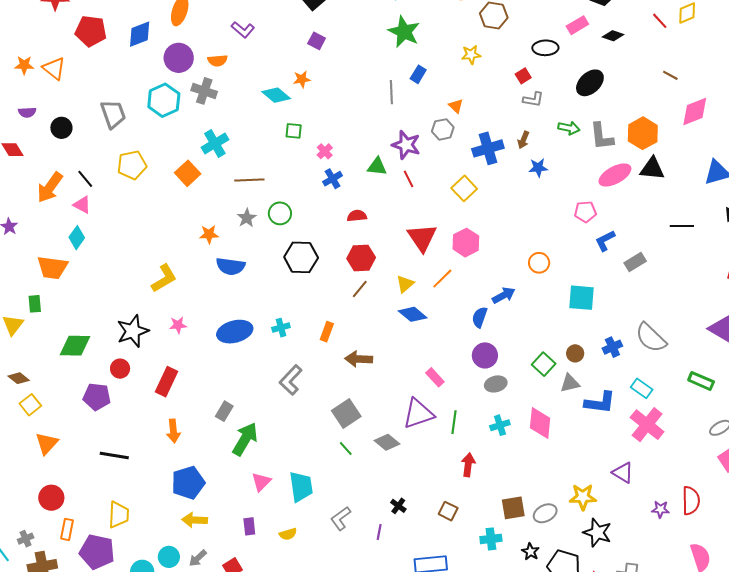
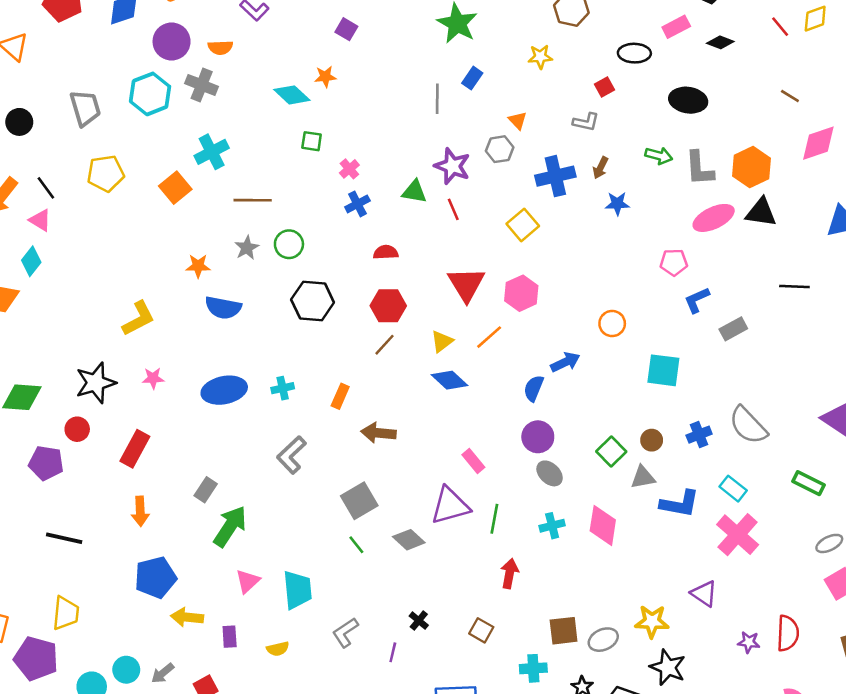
black ellipse: (590, 83) -> (688, 100), turned 48
gray L-shape: (533, 99) -> (586, 122), moved
gray ellipse: (496, 384) -> (550, 473), turned 55
yellow arrow: (195, 520) -> (187, 617), moved

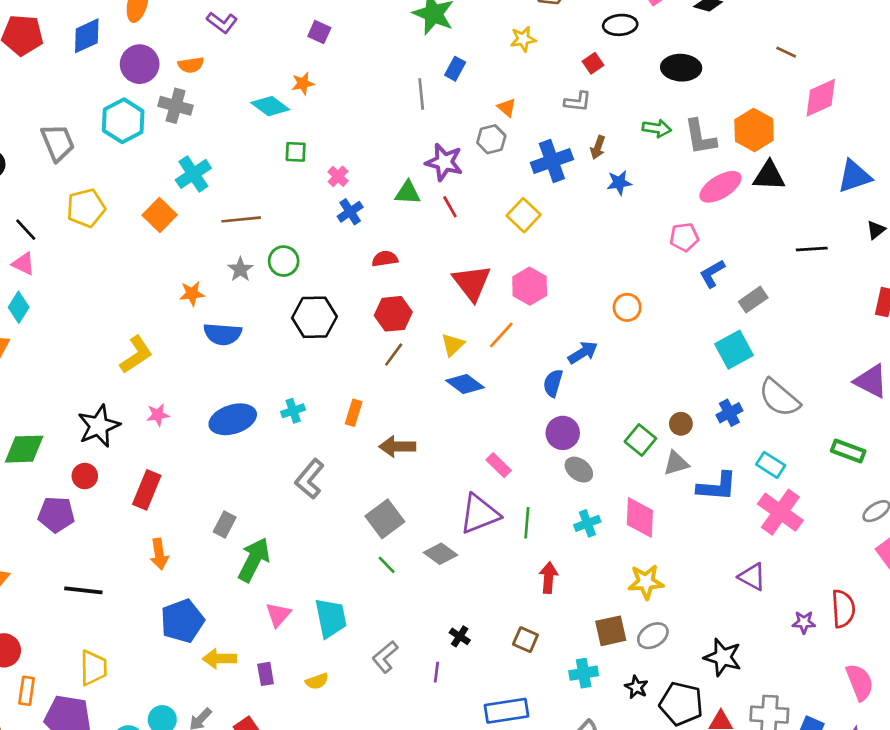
cyan square: (663, 370) -> (734, 350), moved, turned -30
yellow star: (652, 621) -> (646, 582), moved

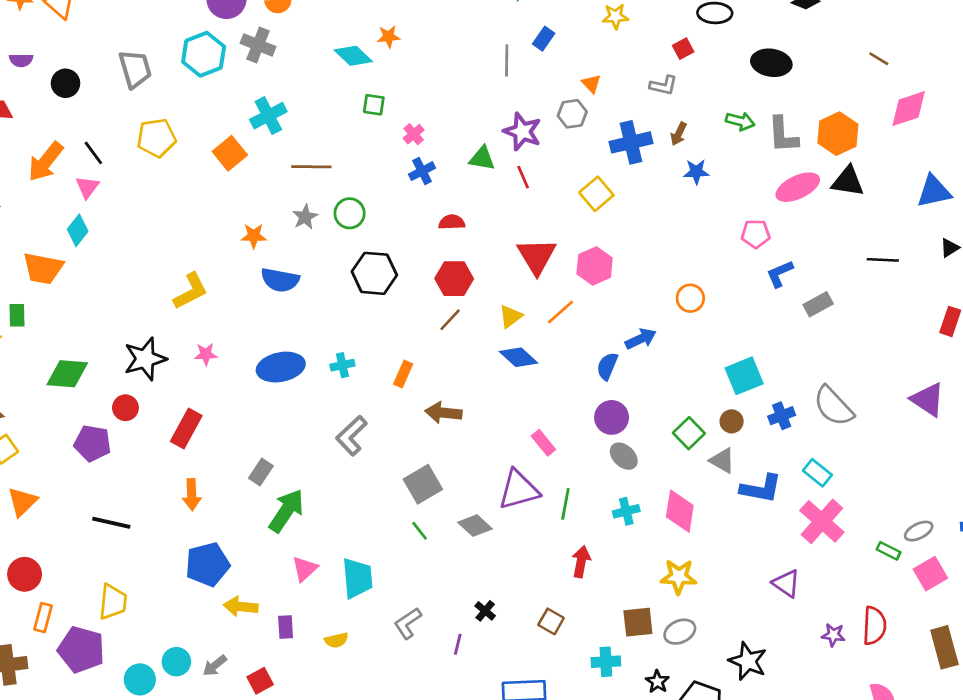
pink triangle: (23, 264) -> (87, 187), turned 35
cyan square: (734, 350) -> (744, 376), moved
green rectangle: (848, 451) -> (889, 551), moved, size x0.7
gray triangle: (676, 463) -> (722, 461), turned 40

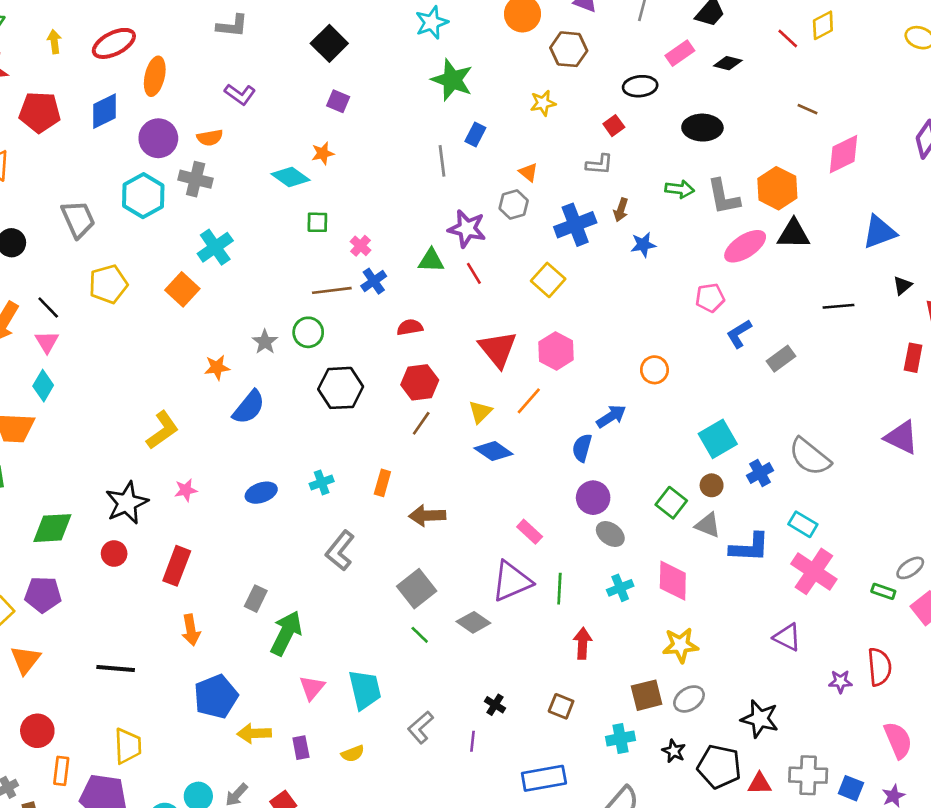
brown line: (311, 167) -> (332, 290), moved
blue semicircle: (280, 280) -> (249, 407), turned -54
blue ellipse: (281, 367) -> (261, 493), size x0.7
purple pentagon: (92, 443) -> (43, 594), moved

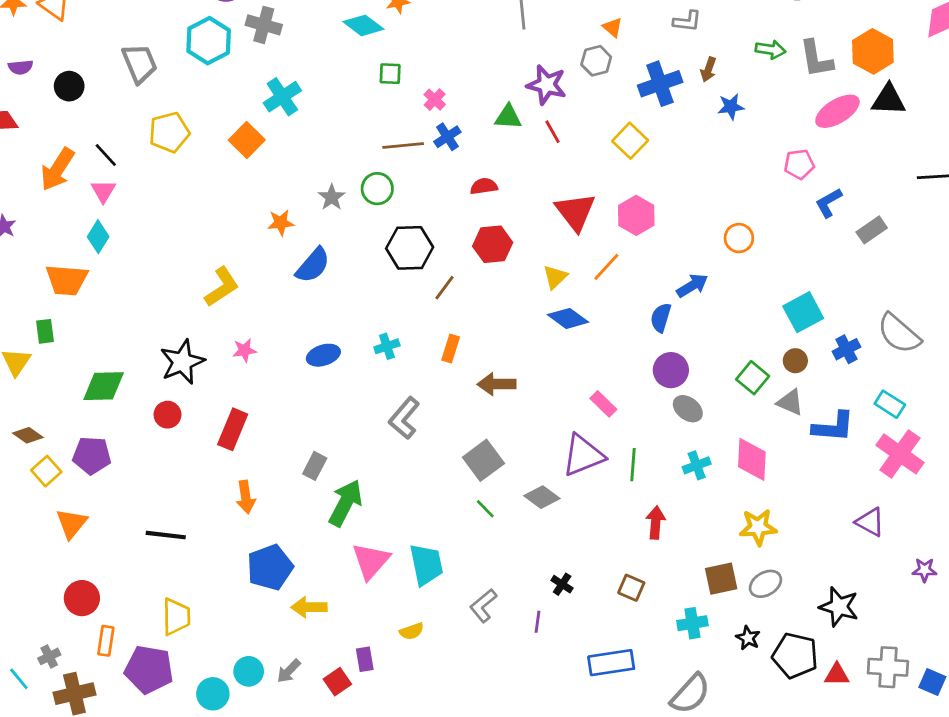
brown line: (421, 423) -> (445, 288), moved
pink triangle: (312, 688) -> (371, 561), size x1.4
purple rectangle: (301, 748) -> (365, 659), moved

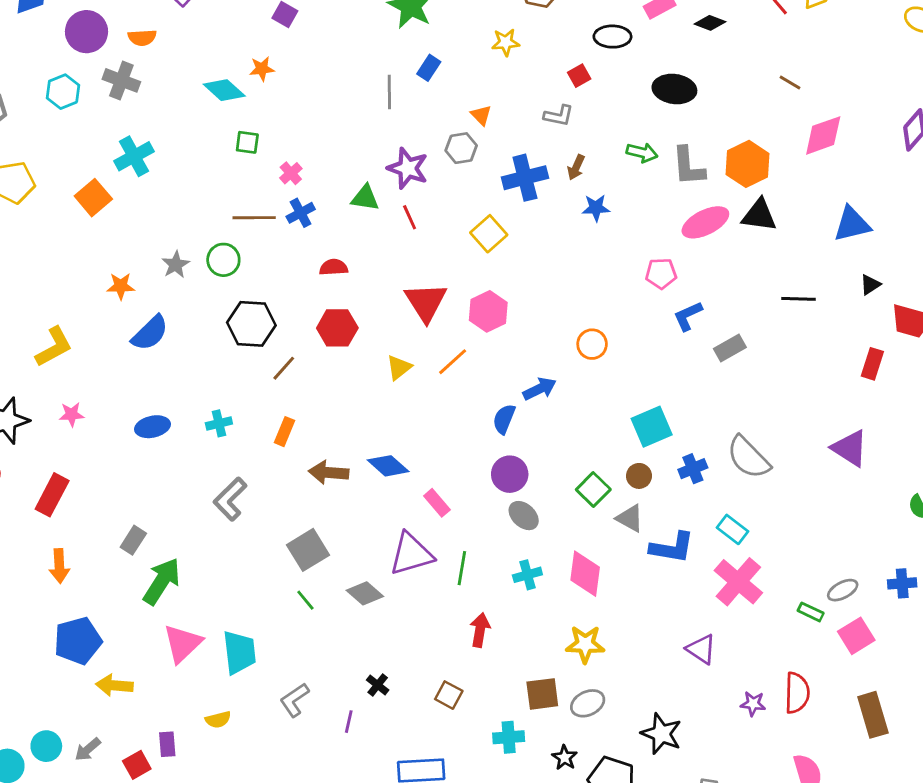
cyan hexagon: (209, 41) -> (63, 92), size x0.7
blue diamond: (568, 318) -> (388, 466), moved

